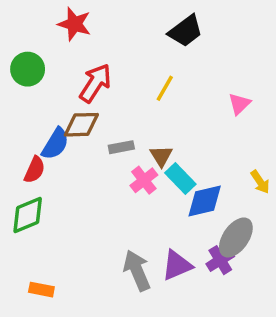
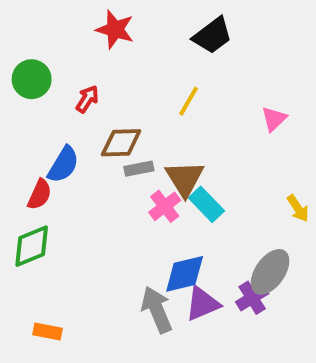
red star: (74, 24) -> (115, 29), moved
red arrow: (95, 83) -> (87, 99), moved, size x0.6
brown diamond: (81, 125) -> (121, 143), moved
brown triangle: (161, 156) -> (185, 179), size x1.5
blue diamond: (205, 201) -> (185, 274), moved

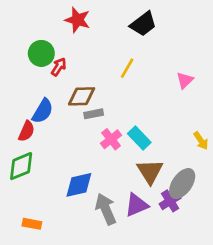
green circle: (32, 79) -> (41, 53), moved
brown triangle: (185, 179) -> (150, 171), moved
blue diamond: (185, 274) -> (79, 185), moved

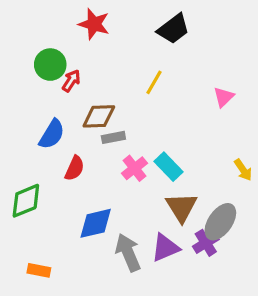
red semicircle: (27, 131) -> (75, 168), moved

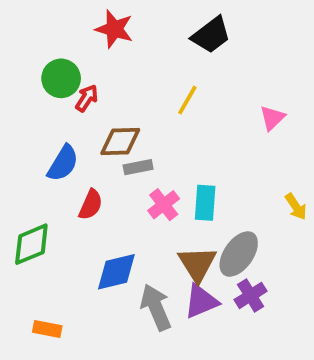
cyan rectangle: (169, 167) -> (205, 203), turned 48
brown triangle: (181, 207) -> (197, 264), moved
gray ellipse: (220, 222) -> (239, 254), moved

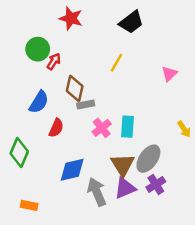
brown diamond: (120, 142) -> (75, 89), turned -75
green diamond: (31, 244) -> (19, 152), turned -44

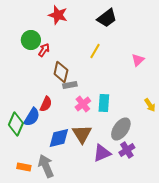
blue semicircle: (39, 102) -> (32, 117), moved
brown triangle: (123, 165) -> (82, 134), moved
gray arrow: (97, 192) -> (46, 166), moved

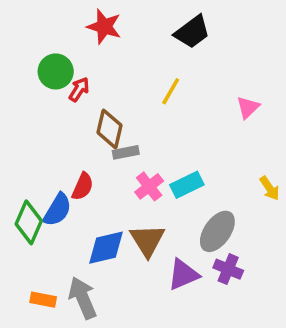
cyan rectangle: (104, 103) -> (187, 185), turned 60
purple cross: (127, 150) -> (228, 269), turned -35

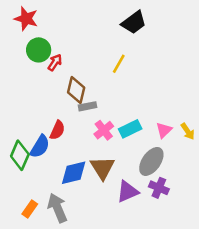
red star: (104, 27) -> (26, 19), moved
pink triangle: (248, 107) -> (164, 130), moved
orange rectangle: (43, 300) -> (30, 209), turned -66

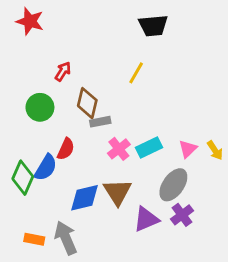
black trapezoid: (134, 22) -> (153, 26), turned 32
green circle: (39, 50) -> (40, 107), moved
purple cross: (159, 188) -> (182, 215), turned 30
orange rectangle: (30, 209) -> (34, 239), turned 66

